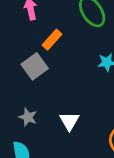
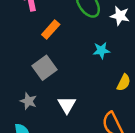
gray square: (35, 66) -> (45, 68), moved

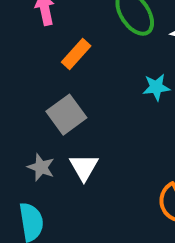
white triangle: (67, 105) -> (84, 167), moved

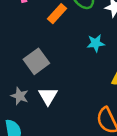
orange rectangle: (76, 54) -> (57, 14), moved

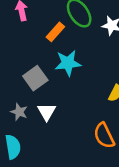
cyan star: (96, 43) -> (68, 63), moved, size x1.5

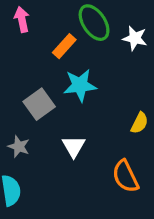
white triangle: (47, 112) -> (74, 147), moved

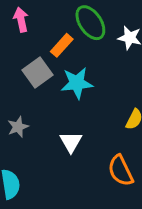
gray square: (39, 104) -> (38, 72), moved
gray star: (19, 147) -> (18, 127), moved, turned 30

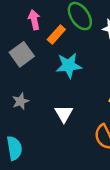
pink arrow: (21, 20) -> (34, 20), moved
gray square: (38, 72) -> (22, 54), moved

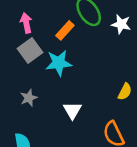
pink arrow: (34, 20) -> (26, 23), moved
cyan star: (69, 65) -> (59, 63), moved

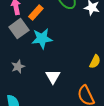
orange rectangle: (65, 30) -> (36, 13), moved

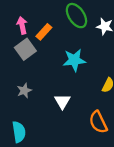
cyan star: (42, 39) -> (74, 60), moved

